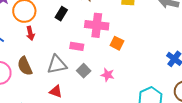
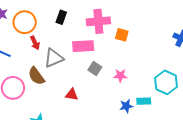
pink rectangle: (77, 46) -> (83, 46), size x1.5
gray triangle: (57, 64) -> (54, 58), moved
pink star: (107, 75) -> (120, 76), moved

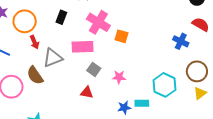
pink cross: (98, 21) -> (98, 22), turned 35
red triangle: (72, 95) -> (87, 93), moved

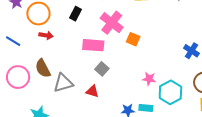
red arrow: (34, 42) -> (46, 35), turned -64
gray triangle: (53, 58) -> (63, 83), moved
pink star: (119, 77) -> (149, 79), moved

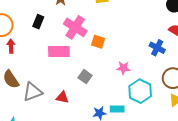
red arrow: (46, 35) -> (11, 46), turned -96
gray square: (102, 69) -> (85, 77), moved
pink star: (149, 79) -> (123, 68), moved

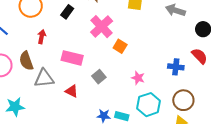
red arrow: (11, 46) -> (42, 37), moved
blue cross: (157, 48) -> (176, 67), turned -35
pink rectangle: (59, 51) -> (72, 58), moved

